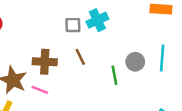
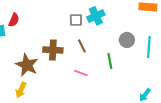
gray circle: (135, 62) -> (127, 40), moved
pink line: (40, 90) -> (81, 73), moved

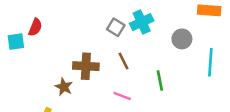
gray square: (76, 20) -> (116, 27), turned 32
gray circle: (127, 40) -> (182, 39), moved
brown star: (27, 65) -> (64, 87), moved, size x0.6

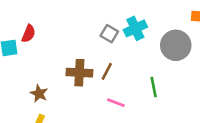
gray circle: (182, 39) -> (176, 45), size x1.5
brown line: (124, 61) -> (107, 71), moved, turned 54
brown star: (64, 87) -> (39, 94), moved

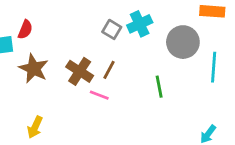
brown cross: (79, 73) -> (80, 71), turned 30
brown star: (39, 94) -> (34, 69), moved, size x1.5
pink line: (116, 103) -> (99, 95), moved

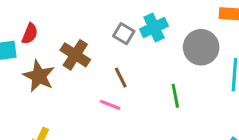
brown line: (109, 70) -> (121, 78), turned -54
brown cross: (80, 71) -> (75, 55), moved

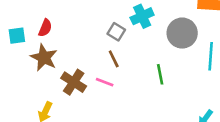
red semicircle: (30, 34) -> (45, 28), moved
gray square: (124, 34) -> (116, 32), moved
brown cross: (75, 55) -> (74, 82), moved

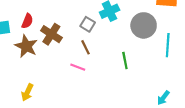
brown cross: (74, 82) -> (51, 34), moved

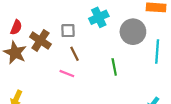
gray square: (88, 24) -> (68, 31), moved, turned -32

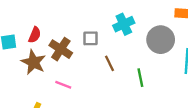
brown line: (75, 54) -> (110, 63), moved
pink line: (67, 74) -> (63, 85), moved

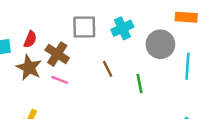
gray square: (91, 38) -> (84, 27), moved, size x1.5
pink line: (63, 85) -> (60, 80), moved

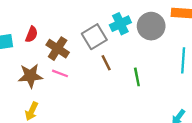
gray square: (84, 27) -> (94, 37), moved, turned -30
gray circle: (160, 44) -> (151, 26), moved
brown star: (29, 68) -> (30, 76), moved, turned -30

